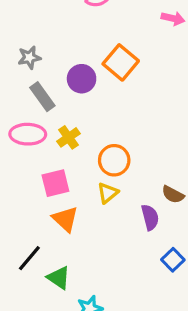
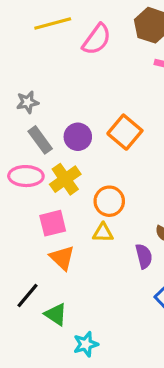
orange square: (121, 62) -> (125, 132), moved
purple circle: (82, 79) -> (78, 137), moved
yellow cross: (69, 137) -> (65, 179), size x1.4
yellow triangle: (108, 193) -> (103, 233), turned 40

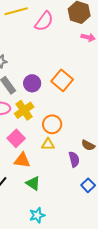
pink square: (53, 223) -> (16, 138), turned -30
orange triangle: (62, 258) -> (22, 160), turned -36
green triangle: (56, 314) -> (33, 183), moved

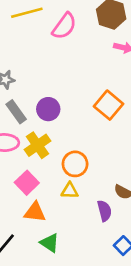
orange square: (62, 80) -> (108, 105), moved

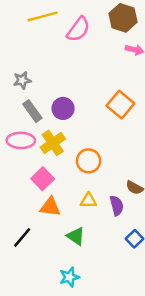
yellow triangle: (70, 191) -> (89, 200), moved
green triangle: (50, 243) -> (76, 236), moved

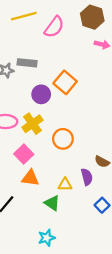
orange square: (120, 105) -> (65, 82), moved
gray rectangle: (32, 111) -> (27, 63), moved, turned -48
yellow triangle: (89, 200) -> (65, 185), moved

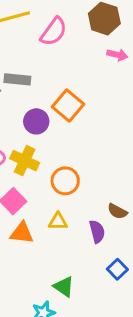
yellow cross: (32, 124) -> (25, 161), turned -30
yellow triangle: (65, 185) -> (58, 221), moved
green triangle: (52, 203) -> (64, 287), moved

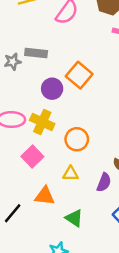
purple semicircle: (97, 232) -> (104, 182), turned 36
orange triangle: (22, 233) -> (45, 196), moved
green triangle: (64, 287) -> (74, 218), moved

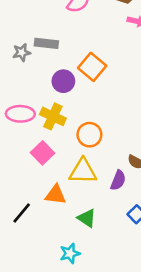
yellow triangle: (71, 174) -> (83, 171), size x1.6

